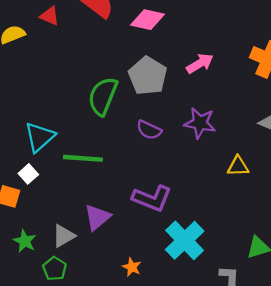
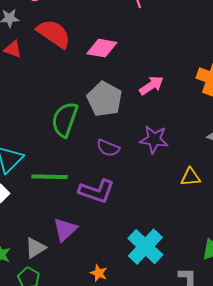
purple L-shape: (152, 198) -> (97, 191), moved

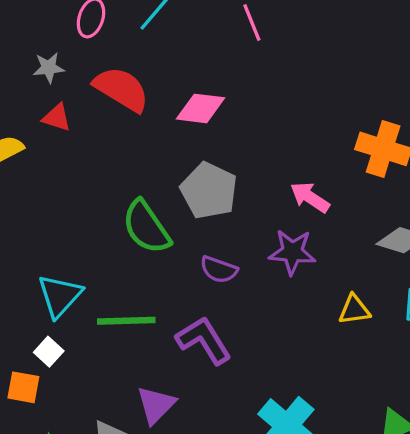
pink arrow: (151, 85) -> (310, 197), moved, turned -110
green semicircle: (65, 120) -> (146, 227), turned -51
purple L-shape: (97, 191) -> (204, 340), turned -138

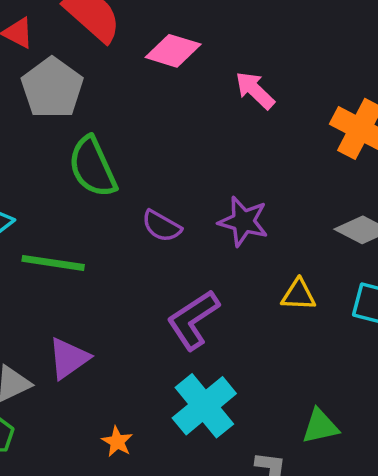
gray pentagon: (209, 191) -> (52, 88), moved
pink arrow: (310, 197) -> (255, 90), moved
purple L-shape: (204, 340) -> (193, 320), moved, turned -102

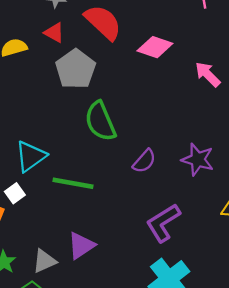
purple semicircle: (162, 226) -> (144, 161), turned -80

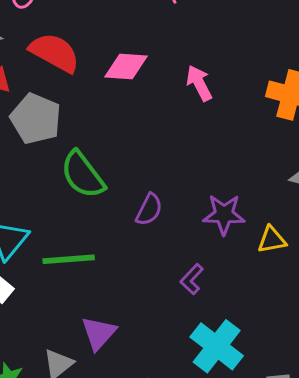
pink arrow: (208, 74) -> (199, 83), turned 32
purple star: (198, 160) -> (224, 214), moved
purple L-shape: (163, 223) -> (192, 279), size x0.6

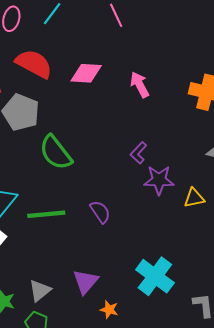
purple semicircle: (149, 210) -> (100, 212), moved, turned -60
purple L-shape: (192, 279) -> (139, 153), moved
purple triangle: (99, 333) -> (85, 282), moved

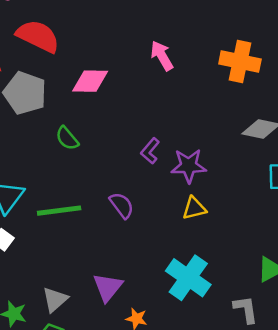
pink diamond: (86, 73) -> (90, 81), moved
green semicircle: (56, 153) -> (67, 138), size x0.6
purple L-shape: (139, 153) -> (150, 151), moved
yellow triangle: (194, 198) -> (194, 208), moved

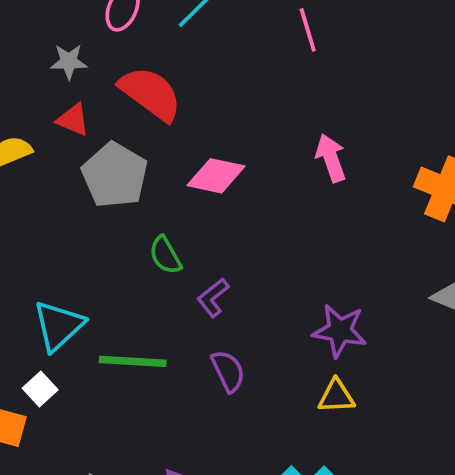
purple L-shape: (150, 151) -> (213, 298), moved

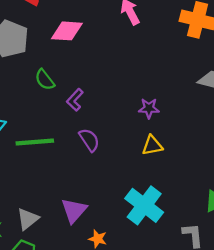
purple star: (340, 331) -> (149, 108), size x0.7

